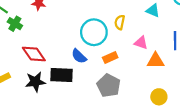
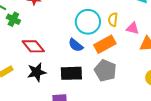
yellow semicircle: (120, 22) -> (113, 20), moved
orange rectangle: (110, 57) -> (105, 44), size x1.5
black rectangle: (62, 75) -> (71, 73), moved

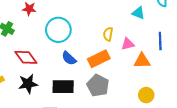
cyan circle: (88, 22) -> (58, 30), moved
pink triangle: (133, 28) -> (128, 44), turned -32

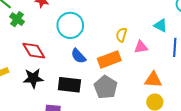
cyan triangle: (138, 13) -> (161, 25), moved
orange triangle: (142, 61) -> (153, 80), moved

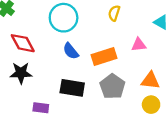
yellow semicircle: (121, 35) -> (114, 13), moved
black rectangle: (69, 85) -> (72, 88), moved
gray pentagon: (106, 87) -> (112, 87), moved

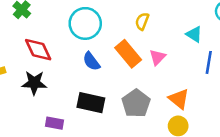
pink triangle: (139, 45) -> (157, 57), moved, turned -42
orange rectangle: (104, 56) -> (128, 54), moved, turned 65
orange triangle: (150, 80) -> (179, 99), turned 30

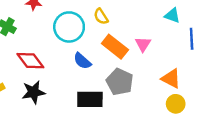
yellow semicircle: (142, 21) -> (101, 16), moved, turned -42
gray pentagon: (136, 103) -> (120, 82), moved

